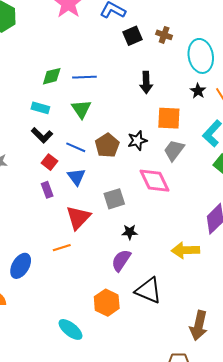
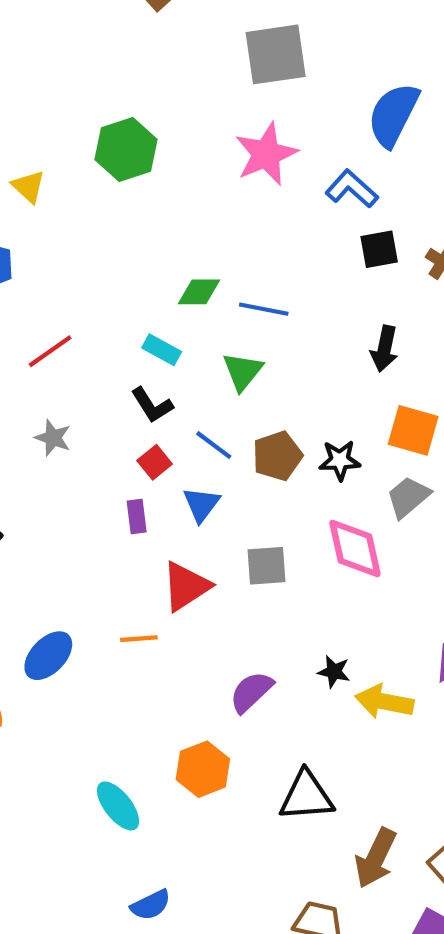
black star: (130, 232) -> (334, 672), moved
black triangle: (148, 290) -> (306, 796), moved, turned -40

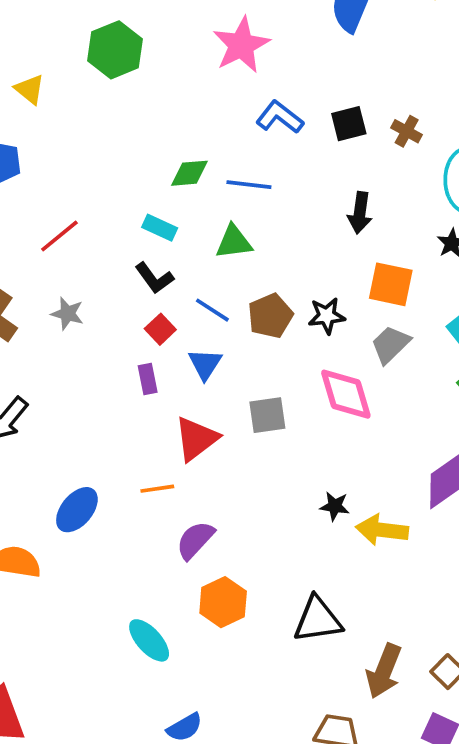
blue L-shape: (352, 189) -> (280, 117), moved
green triangle: (243, 371) -> (234, 242), turned 48
purple semicircle: (251, 692) -> (195, 540), moved

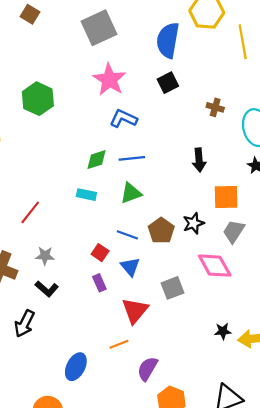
blue L-shape: (280, 117) -> (123, 119), moved
black square: (349, 124) -> (168, 83), moved
black L-shape: (154, 278) -> (47, 289), moved

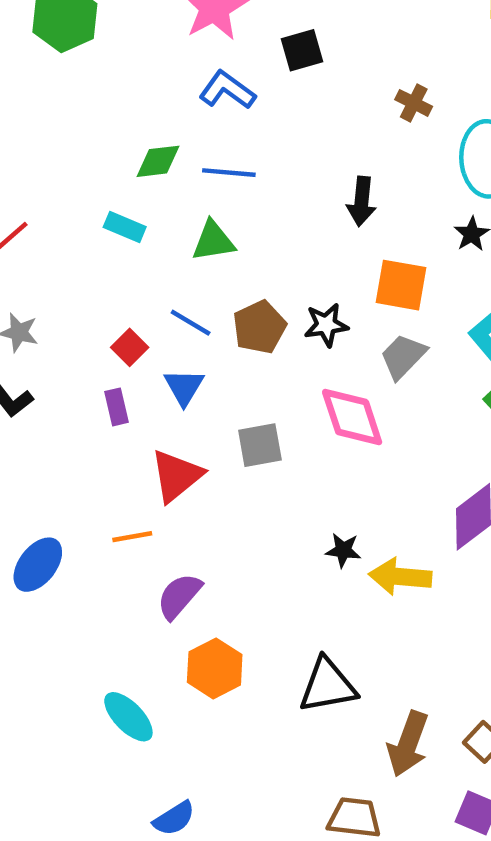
black square: (168, 83) -> (302, 50), moved

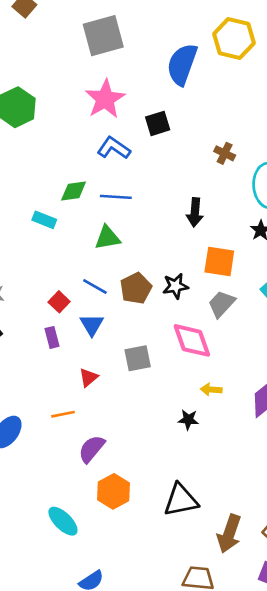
cyan rectangle: (125, 227) -> (44, 220), moved
red triangle: (177, 476) -> (88, 377), size x0.6
yellow arrow: (400, 577) -> (211, 390), moved, size x0.6

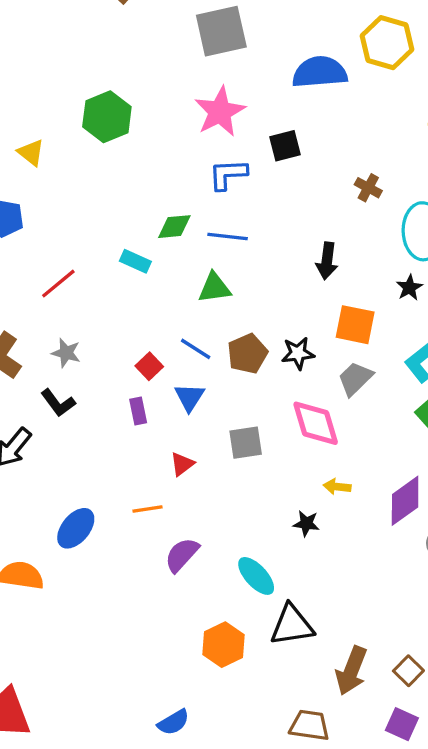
blue semicircle: (182, 64) -> (320, 72), turned 63
blue L-shape: (114, 148) -> (228, 174), turned -40
orange hexagon: (114, 491) -> (223, 645), moved
cyan ellipse: (63, 521) -> (256, 576), moved

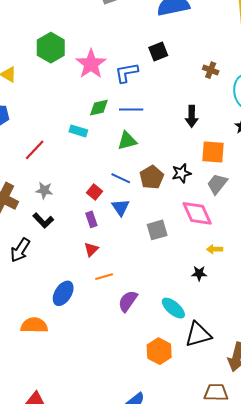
pink star: (220, 112) -> (91, 64), moved
red triangle: (182, 464) -> (91, 249), moved

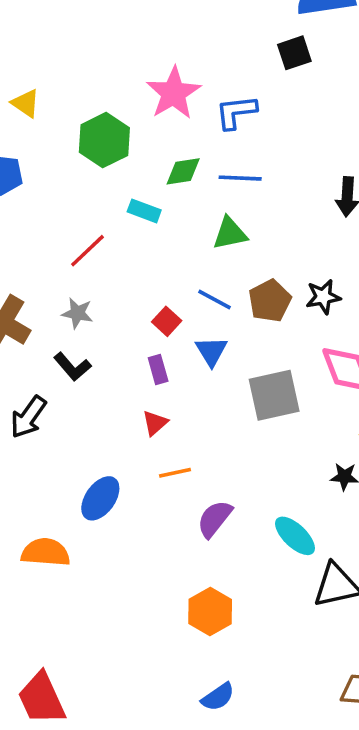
green hexagon: (51, 48) -> (104, 140), moved
black square: (158, 52) -> (294, 53), moved
red line: (35, 150) -> (88, 251), moved
gray square: (157, 230) -> (274, 395), size x1.4
orange hexagon: (159, 351) -> (210, 611), moved

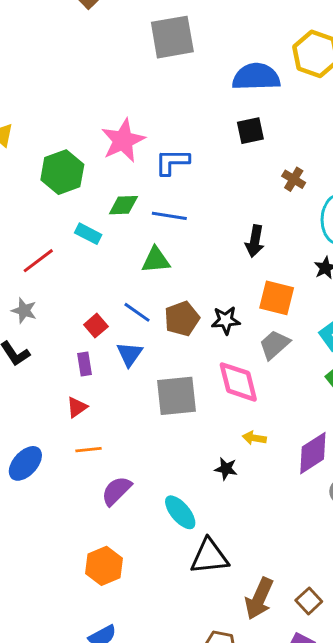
black square: (294, 53) -> (250, 131), moved

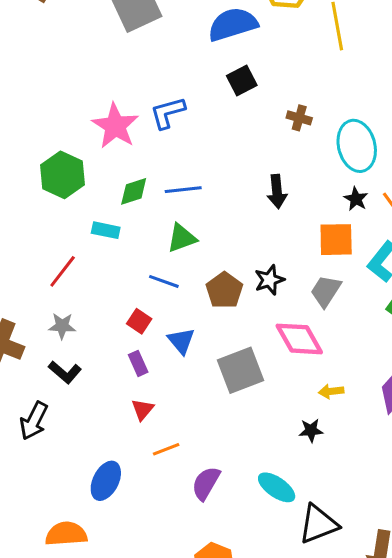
blue L-shape: (172, 162) -> (168, 113), moved
orange square: (277, 298) -> (336, 240), moved
blue line: (137, 312) -> (164, 281), moved

